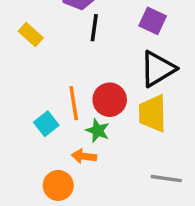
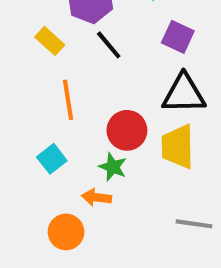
black line: (94, 28) -> (109, 45), turned -48
yellow rectangle: (31, 35) -> (50, 41), moved
black triangle: (158, 69) -> (184, 94), turned 30
orange line: (74, 103) -> (68, 100), moved

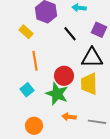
purple square: (178, 37) -> (99, 30), moved
black line: (109, 45) -> (70, 34), moved
green star: (113, 167) -> (57, 94), size x1.6
orange arrow: (96, 197) -> (69, 117), moved

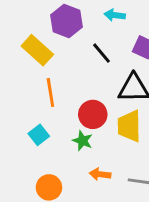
yellow rectangle: (26, 32) -> (37, 50), size x1.5
green star: (57, 94) -> (83, 141), size x0.6

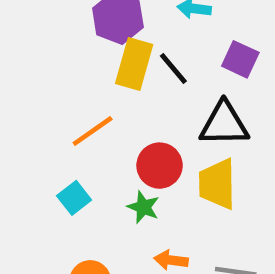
yellow rectangle: (37, 50) -> (134, 64), moved, turned 64
orange line: (50, 93) -> (93, 131), turned 64

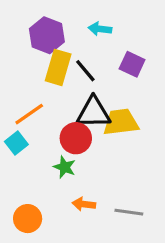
black triangle: (224, 124) -> (93, 112), moved
yellow trapezoid: (217, 184) -> (121, 122), moved, turned 84
cyan square: (74, 198) -> (16, 143), moved

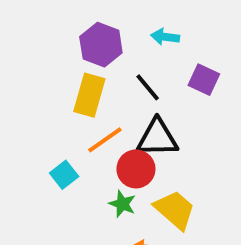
yellow rectangle: (58, 67) -> (89, 95), moved
orange line: (29, 114) -> (105, 140), moved
yellow trapezoid: (121, 122) -> (175, 210), moved, turned 48

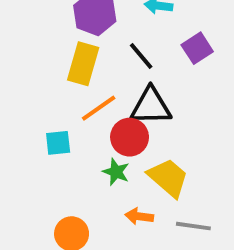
purple square: (204, 80) -> (197, 48), turned 32
cyan square: (64, 175) -> (58, 143), turned 32

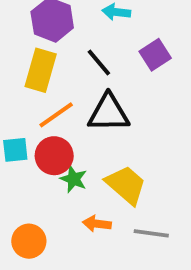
red circle: (130, 137) -> (54, 156), moved

